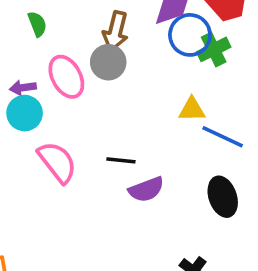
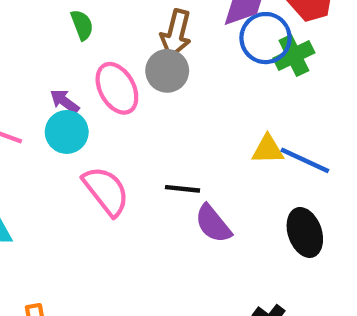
purple arrow: (23, 88) -> (65, 101), turned 45
yellow triangle: (192, 109) -> (268, 149), moved
purple semicircle: (146, 189) -> (213, 224), turned 72

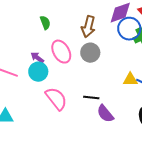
gray circle: (167, 71) -> (90, 53), moved

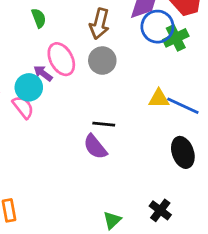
purple arrow: (37, 58) -> (43, 73), moved
pink semicircle: (56, 99) -> (23, 107), moved, size x0.7
purple semicircle: (105, 114) -> (95, 147), moved

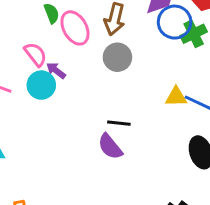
pink ellipse: (61, 59) -> (75, 28), moved
pink semicircle: (23, 107) -> (35, 54), moved

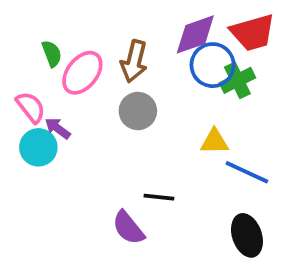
pink ellipse: (75, 28) -> (82, 73), turned 68
yellow triangle: (176, 97) -> (214, 142), moved
black line: (119, 123) -> (159, 197), moved

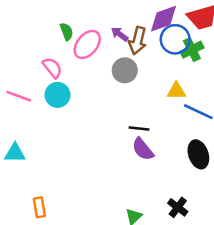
brown arrow: (134, 61) -> (138, 41), moved
purple arrow: (58, 128) -> (120, 34), moved
purple semicircle: (128, 228) -> (143, 149), moved

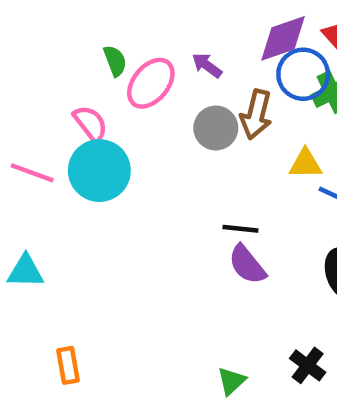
brown arrow: (138, 41) -> (256, 115), moved
cyan circle: (57, 95) -> (99, 171), size x1.4

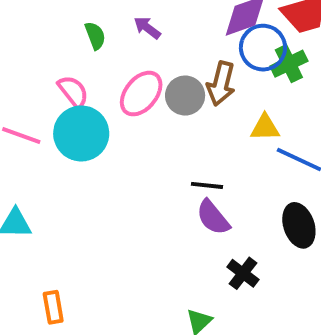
purple arrow: (207, 65) -> (147, 28), moved
pink ellipse: (151, 83) -> (141, 94), moved
black cross: (308, 365) -> (243, 273), moved

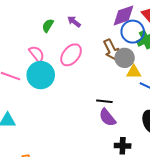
green semicircle: (95, 36) -> (48, 26), turned -128
brown arrow: (221, 84) -> (111, 50), turned -40
gray circle: (185, 96) -> (125, 58), moved
black cross: (243, 273) -> (123, 146), turned -35

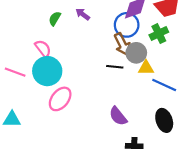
blue circle: (133, 32) -> (127, 25), moved
pink ellipse: (71, 55) -> (60, 99), moved
black line: (104, 101) -> (115, 67), moved

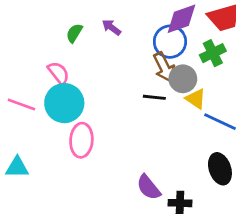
yellow triangle: (146, 68) -> (196, 99), turned 35
pink ellipse: (60, 99) -> (81, 140), turned -35
purple semicircle: (118, 116) -> (149, 187), moved

